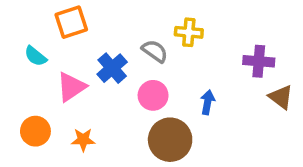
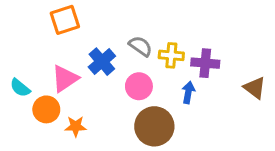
yellow cross: (189, 32) -> (171, 55), moved
cyan semicircle: (35, 56) -> (20, 88), moved
purple cross: (259, 61) -> (205, 63), moved
orange circle: (35, 131) -> (46, 109), moved

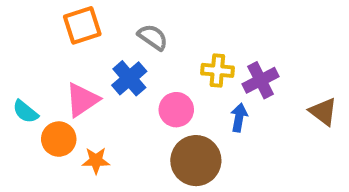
gray semicircle: (140, 46) -> (153, 37), moved
purple cross: (205, 63) -> (261, 80), turned -32

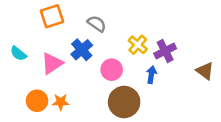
yellow cross: (217, 70) -> (138, 45), turned 36
cyan semicircle: (25, 112) -> (18, 53), moved
orange circle: (59, 139) -> (37, 101), moved

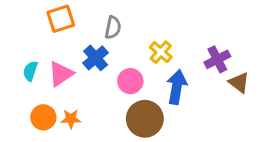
gray semicircle: (97, 24) -> (113, 27), turned 66
purple cross: (165, 51) -> (217, 59), moved
cyan semicircle: (18, 53) -> (30, 71), moved, turned 70
blue arrow: (151, 75) -> (177, 87), size x1.6

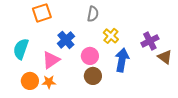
gray semicircle: (113, 27) -> (93, 14), moved
cyan semicircle: (30, 71) -> (21, 49), size x1.5
pink triangle: (61, 74) -> (51, 60), moved
brown circle: (145, 119) -> (93, 76), moved, size x0.7

